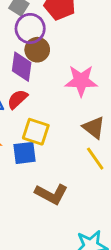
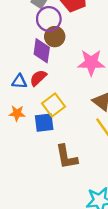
yellow square: (36, 132) -> (54, 105), turned 35
brown L-shape: (51, 194) -> (66, 157), turned 52

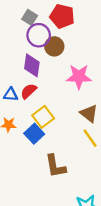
brown circle: (55, 37) -> (54, 46), moved
blue square: (44, 123) -> (34, 134), turned -36

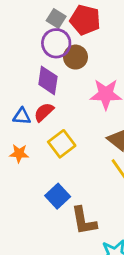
gray square: (30, 17) -> (56, 18), moved
blue square: (34, 134) -> (58, 196), moved
brown L-shape: (55, 166) -> (84, 221), moved

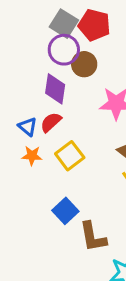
gray square: (56, 18) -> (64, 24), size x1.4
blue triangle: (22, 116) -> (28, 127), turned 36
orange star: (19, 153) -> (32, 156), moved

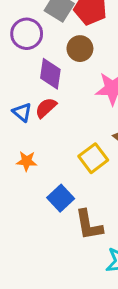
purple circle: (64, 50) -> (27, 34), moved
orange star: (32, 156) -> (27, 161), moved
yellow square: (70, 156) -> (93, 158), moved

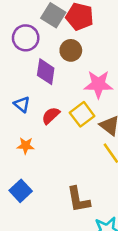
red semicircle: (46, 108) -> (51, 116), moved
yellow square: (93, 158) -> (82, 114), moved
blue square: (61, 198) -> (21, 191), moved

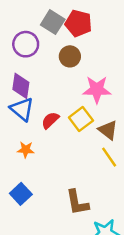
purple diamond: (46, 72) -> (21, 86), moved
blue triangle: (22, 104) -> (22, 109), size x1.5

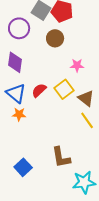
pink star: (97, 90) -> (77, 65), size x0.6
blue triangle: (22, 109) -> (16, 93), moved
blue square: (21, 194) -> (23, 167), moved

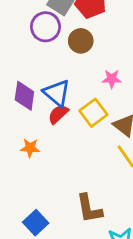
purple circle: (19, 28) -> (46, 27), moved
purple diamond: (15, 62) -> (24, 96), moved
blue triangle: (16, 93) -> (57, 93), moved

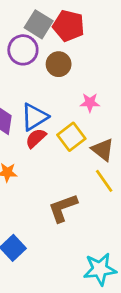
blue triangle: (57, 93) -> (34, 117), turned 48
brown L-shape: (89, 209) -> (63, 208), moved, turned 80

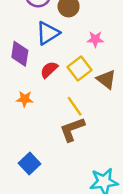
blue triangle: (34, 117) -> (48, 33), moved
yellow line: (104, 181) -> (75, 106), moved

